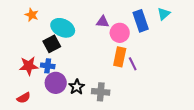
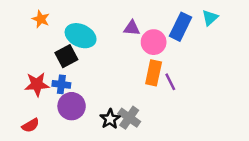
blue rectangle: (141, 21) -> (180, 27), turned 45
black star: (77, 87) -> (110, 119), moved
gray cross: (101, 92) -> (129, 118), turned 30

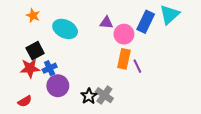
cyan triangle: (210, 18) -> (169, 14), size x1.5
black square: (66, 56) -> (35, 51), moved
blue cross: (61, 84) -> (50, 68), turned -32

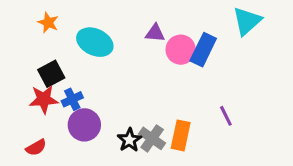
blue rectangle: (146, 22) -> (203, 50), moved
orange rectangle: (124, 59) -> (181, 135), moved
purple line: (137, 66) -> (226, 116), moved

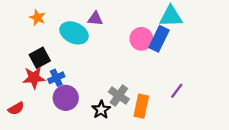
cyan triangle: (247, 21) -> (171, 16), moved, turned 40
purple triangle: (155, 33) -> (95, 19), moved
purple line: (226, 116) -> (177, 91), turned 63
gray cross: (152, 138) -> (119, 96), moved
red semicircle: (36, 147) -> (16, 108), moved

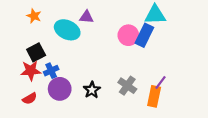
gray cross: (119, 96) -> (127, 86), moved
orange rectangle: (141, 106) -> (154, 96), moved
red semicircle: (16, 108) -> (30, 99), moved
black star: (101, 110) -> (92, 90), moved

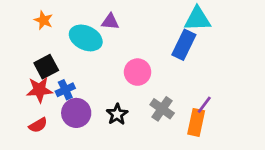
pink circle: (128, 35) -> (138, 72), moved

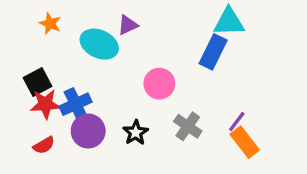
purple triangle: (110, 22) -> (128, 25), turned -30
black square: (46, 67) -> (38, 82), moved
blue cross: (65, 90) -> (76, 104), size x1.4
orange rectangle: (196, 122) -> (245, 142), moved, turned -50

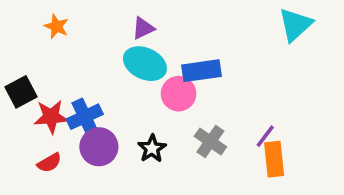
cyan triangle: (229, 22) -> (295, 25), moved, turned -40
cyan ellipse: (99, 44) -> (145, 64), moved
blue rectangle: (213, 52) -> (202, 71), moved, turned 56
black square: (38, 82) -> (21, 92), moved
orange rectangle: (245, 142) -> (274, 159), turned 32

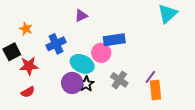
orange star: (56, 26) -> (26, 29), moved
cyan ellipse: (145, 64) -> (82, 64), moved
blue cross: (85, 117) -> (56, 44), moved
purple circle: (99, 147) -> (72, 83), moved

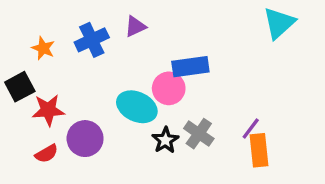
blue cross: (56, 44) -> (92, 40), moved
purple circle: (72, 83) -> (85, 139), moved
black star: (86, 84) -> (165, 140), moved

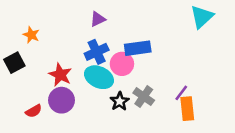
blue cross: (92, 40) -> (97, 52), moved
red star: (48, 110) -> (60, 75), moved, turned 30

